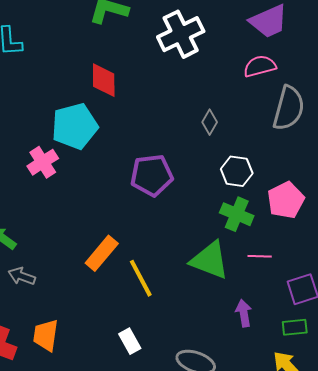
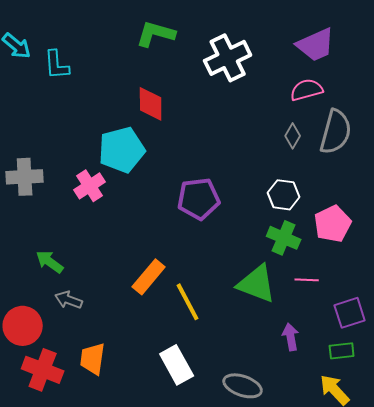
gray diamond: (210, 122) -> (293, 136), moved
white rectangle: (130, 341) -> (177, 365), size x1.5

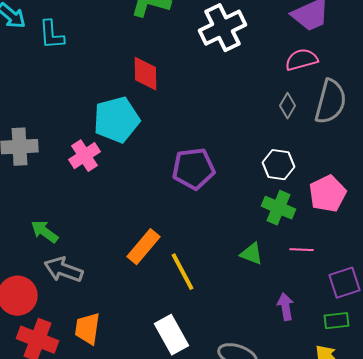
green triangle: (257, 284) -> (252, 254), size x0.6
gray arrow: (69, 300) -> (64, 270), size x1.4

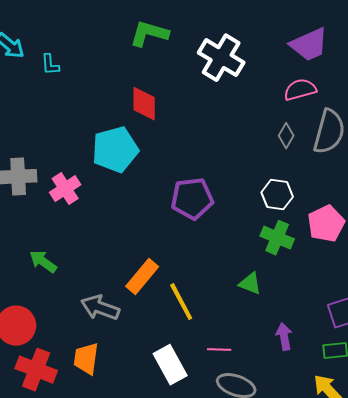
white cross: (222, 28) -> (221, 58), turned -33
cyan L-shape: (52, 35) -> (50, 65), size x0.7
pink cross: (84, 156) -> (65, 189), moved
pink line: (302, 250) -> (219, 350), moved
gray arrow: (64, 270) -> (100, 308), moved

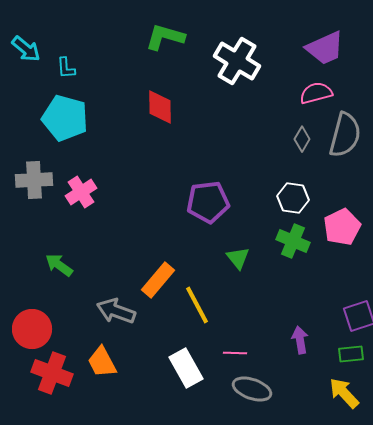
cyan pentagon: (115, 150) -> (65, 118), moved, turned 30
green triangle: (250, 284) -> (238, 258), moved, turned 30
orange trapezoid: (86, 359) -> (102, 362), turned -36

